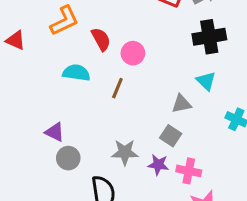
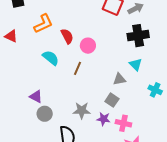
cyan semicircle: (76, 73) -> (51, 58), turned 30

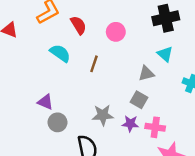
pink circle: (88, 46) -> (116, 32), moved

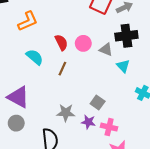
red semicircle: (78, 25) -> (61, 42), moved
gray triangle: (146, 73) -> (106, 50), moved, turned 32
purple triangle: (45, 102) -> (18, 97), size x1.6
gray circle: (57, 122) -> (16, 123), moved

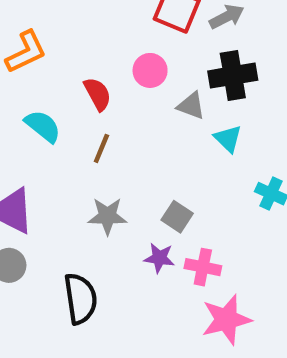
pink circle: (83, 43) -> (150, 70), moved
gray star: (66, 113) -> (107, 216), moved

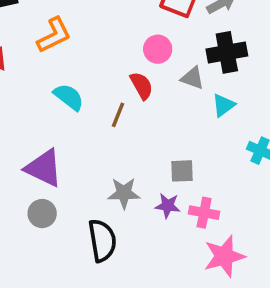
red semicircle: (98, 94) -> (141, 86), moved
cyan triangle: (228, 139) -> (223, 105), turned 40
gray star: (107, 216) -> (124, 193), moved
gray square: (177, 217) -> (182, 171), turned -35

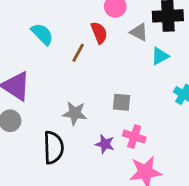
purple star: (168, 206) -> (105, 144), moved

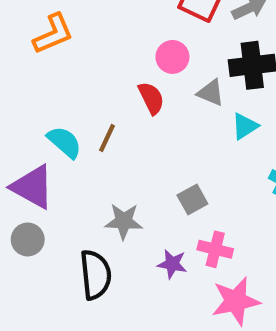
cyan semicircle: (42, 34) -> (64, 142), moved
brown line: (78, 53) -> (107, 138), moved
gray square: (122, 102) -> (192, 200), turned -30

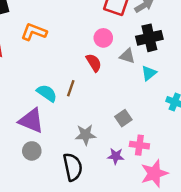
orange L-shape: (53, 34) -> (34, 32), turned -130

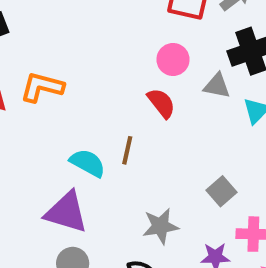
orange L-shape: (34, 32) -> (42, 87), moved

